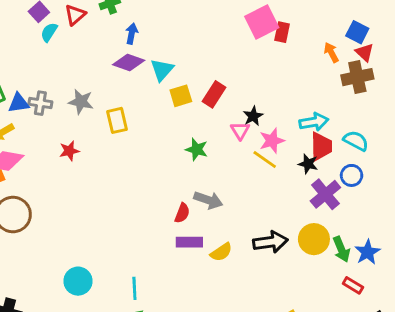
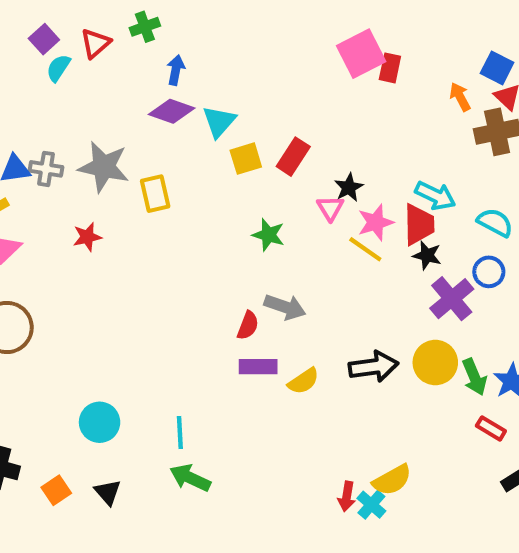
gray star: (81, 102) -> (104, 167), size x1.4
cyan arrow: (314, 122) -> (435, 196), turned 36
red trapezoid: (321, 146) -> (419, 225), moved

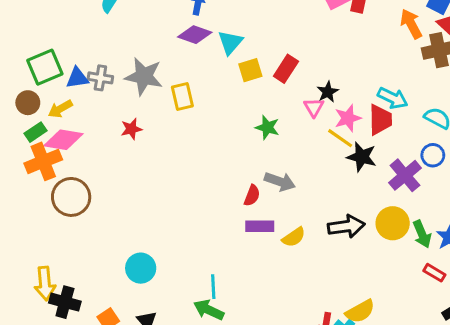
orange arrow: (460, 97) -> (411, 24), size x1.4
black star: (427, 255) -> (362, 157), moved, size x1.4
cyan line: (180, 433) -> (213, 287), moved

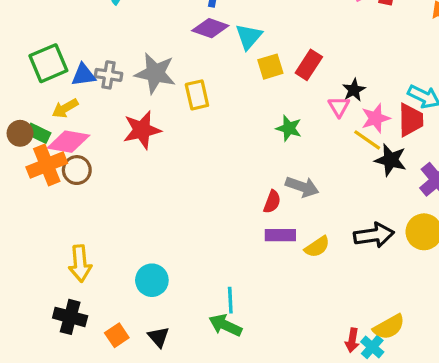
brown circle: (28, 103) -> (20, 133), moved
red star: (131, 129) -> (142, 130), size x1.6
green rectangle: (36, 132) -> (38, 133), turned 60
brown circle: (71, 197) -> (77, 170), moved, size x0.7
yellow arrow: (45, 284) -> (80, 264), moved

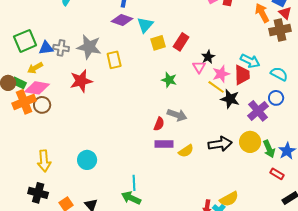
cyan circle: (152, 280) -> (87, 160), moved

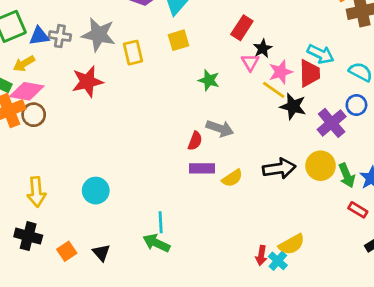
red rectangle: (181, 42) -> (242, 28), moved
yellow square: (158, 43) -> (178, 40), moved

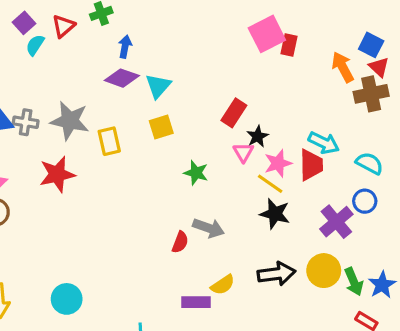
black star: (293, 106) -> (275, 214), moved
purple rectangle: (202, 168) -> (196, 302), moved

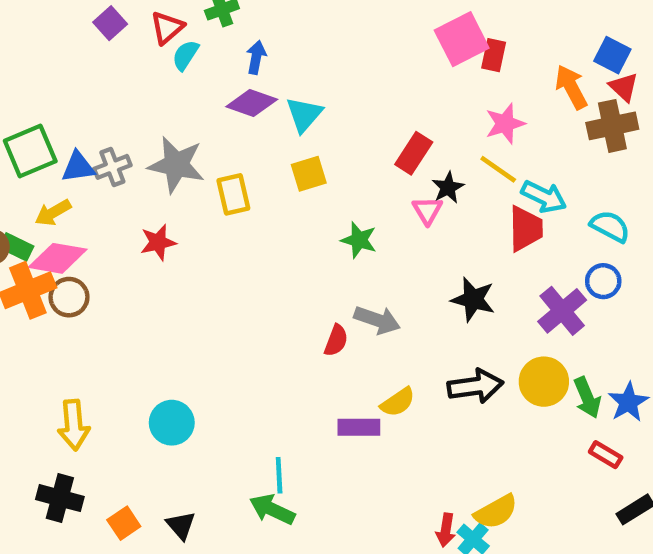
cyan semicircle: (35, 45) -> (185, 55), moved
gray cross: (26, 122) -> (112, 167), turned -30
pink star: (278, 163) -> (505, 124), moved
red star: (57, 174) -> (158, 242), size x0.7
yellow line: (270, 184) -> (498, 169), moved

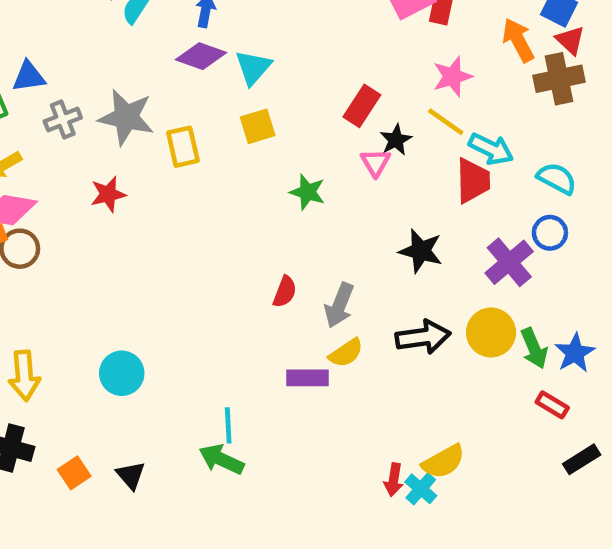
blue triangle: (78, 167) -> (29, 76), moved
gray arrow: (377, 320) -> (339, 305), moved, turned 93

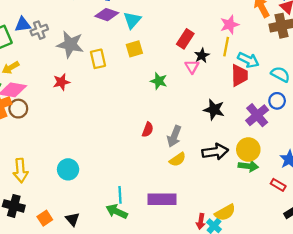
gray cross: (63, 120) -> (39, 30), moved
yellow line: (446, 122) -> (226, 47), turned 66
green arrow: (534, 348) -> (248, 166), moved, turned -60
purple rectangle: (307, 378) -> (162, 199), moved, size x1.4

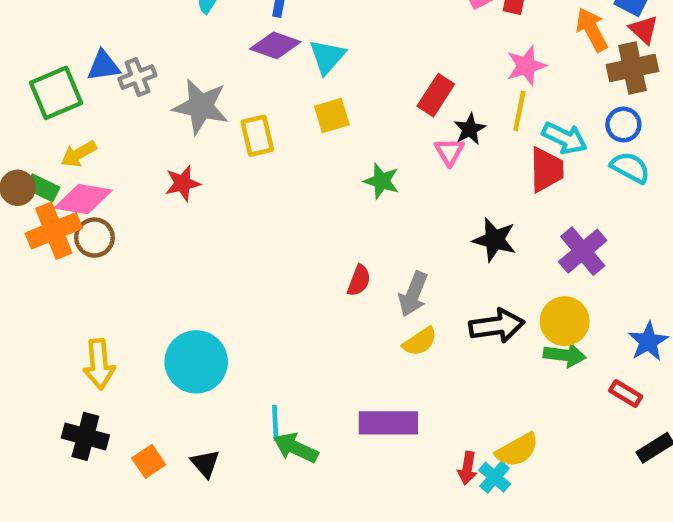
blue circle: (277, 101) -> (623, 125), moved
cyan circle: (68, 169) -> (196, 362), size x1.4
cyan line: (120, 195) -> (275, 423), moved

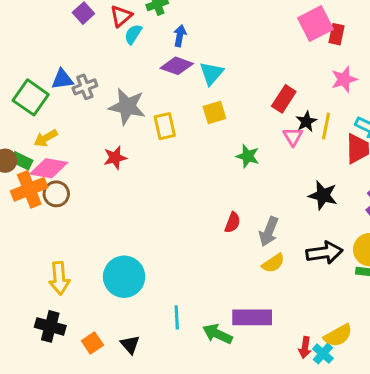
green square: (56, 93) -> (31, 97), turned -32
yellow line: (519, 111) -> (326, 126), moved
green arrow: (296, 448) -> (217, 334), moved

